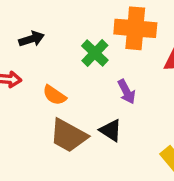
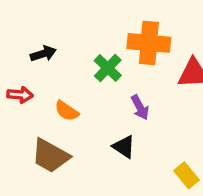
brown trapezoid: (69, 136) -> (50, 156), moved

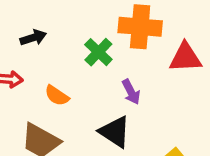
black triangle: (124, 147) -> (115, 132), size x1.4

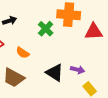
purple arrow: (131, 92) -> (78, 70), moved, turned -48

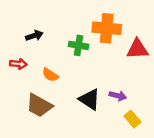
green cross: (46, 29) -> (78, 45), turned -35

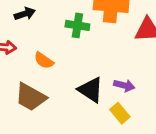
yellow rectangle: (132, 119) -> (120, 113), moved

